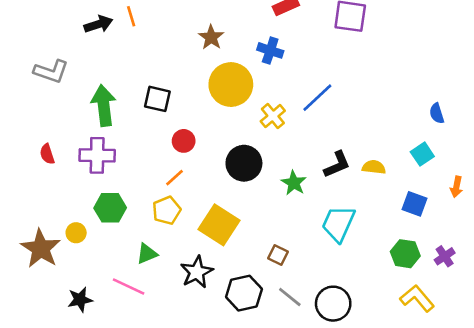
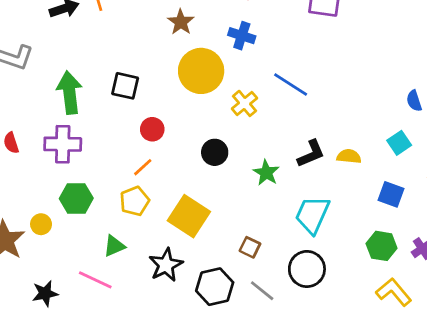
blue line: (317, 98) -> (291, 84), turned 76
black circle: (244, 163) -> (215, 152), size x0.7
black circle: (333, 304) -> (307, 269), moved

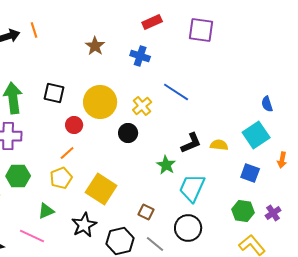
yellow circle: (201, 71) -> (100, 102), moved
cyan square: (399, 143) -> (256, 135), size x1.5
black circle: (215, 152) -> (128, 133), moved
green star: (266, 173) -> (166, 165), moved

